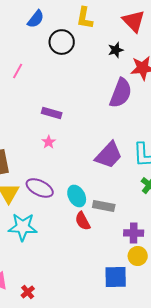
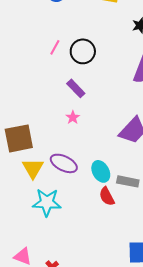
black circle: (62, 42) -> (83, 51), moved
pink line: (18, 71) -> (55, 47), moved
purple rectangle: (52, 113) -> (76, 88), turned 30

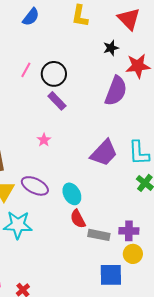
purple rectangle: (76, 88) -> (57, 101), moved
gray rectangle: (128, 181) -> (99, 235), moved

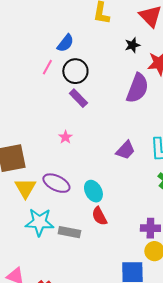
blue semicircle: (31, 17) -> (65, 43), moved
purple trapezoid: (104, 153) -> (125, 150), size x0.7
gray rectangle: (99, 235) -> (69, 232), moved

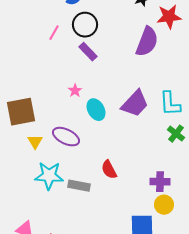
pink line: (47, 67) -> (54, 33), moved
purple trapezoid: (125, 150) -> (135, 104), size x1.4
yellow triangle: (25, 188) -> (35, 142), size x0.7
cyan ellipse: (93, 191) -> (96, 110), moved

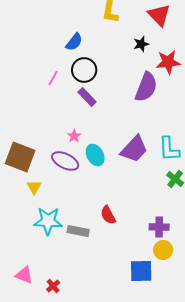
brown square: (21, 112) -> (20, 157), turned 32
purple ellipse: (66, 137) -> (65, 161), moved

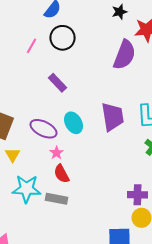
purple rectangle: (87, 97) -> (58, 83), moved
pink star: (74, 136) -> (56, 153), moved
purple trapezoid: (134, 149) -> (112, 117), turned -52
red semicircle: (108, 215) -> (62, 174), moved

